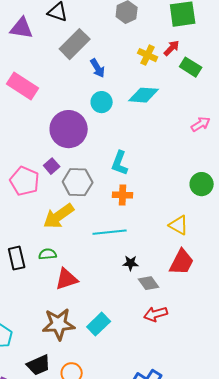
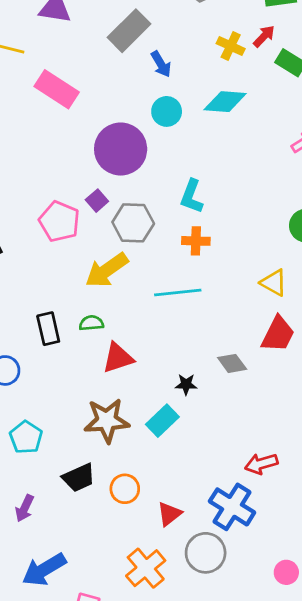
black star: (131, 263) -> (186, 384), moved
red arrow: (156, 314) -> (261, 464), moved

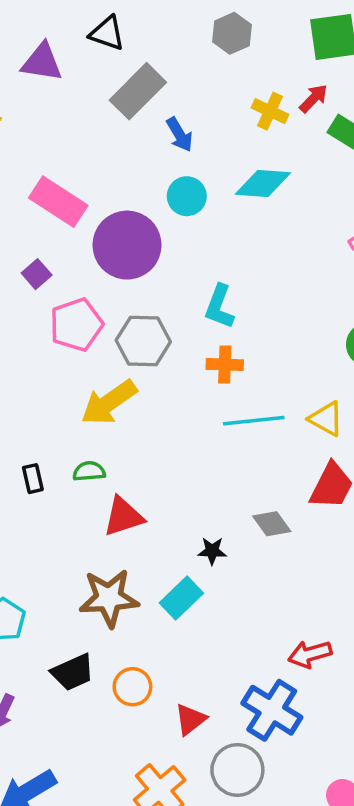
pink rectangle: (57, 89) -> (58, 202), moved
purple square: (97, 201) -> (37, 274), moved
pink pentagon: (59, 221) -> (76, 325), moved, turned 30
cyan line: (178, 292) -> (254, 421), moved
black rectangle: (48, 329) -> (33, 479), size x0.7

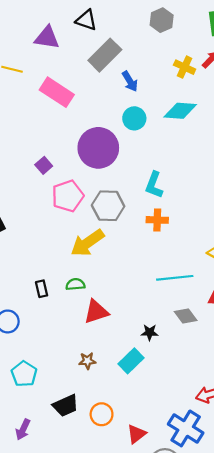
pink rectangle: (58, 202) -> (57, 92), moved
cyan line: (254, 421) -> (175, 278), moved
brown star: (109, 598) -> (87, 361), size x0.5

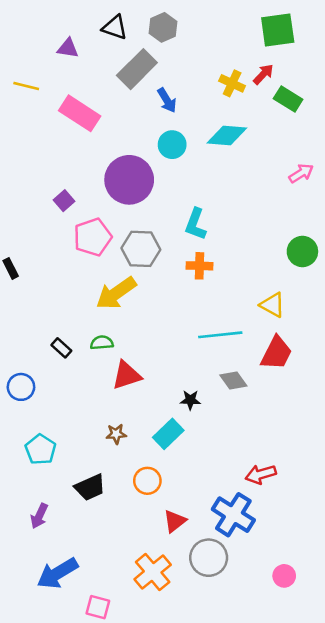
gray hexagon: (162, 20) -> (163, 27), moved
purple triangle: (47, 38) -> (68, 48), size x0.7
black rectangle: (42, 289) -> (61, 348), turned -35
orange circle: (102, 414) -> (147, 481), moved

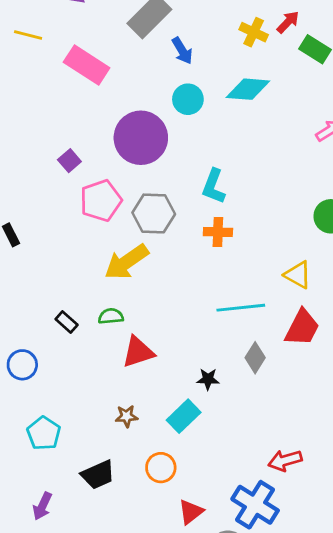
gray diamond: (233, 380) -> (255, 358), turned 68

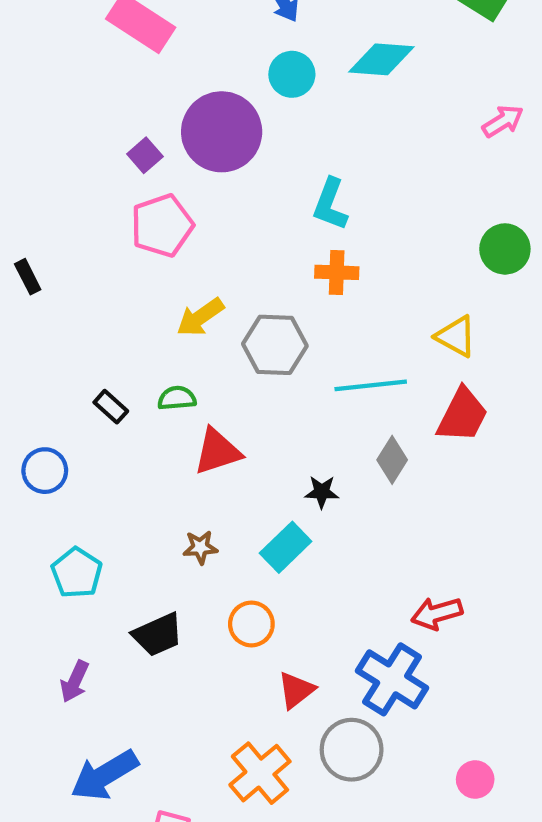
purple square: (69, 161) -> (145, 155), moved
gray hexagon: (154, 213) -> (275, 345), moved
yellow arrow: (127, 262) -> (200, 317), size x0.7

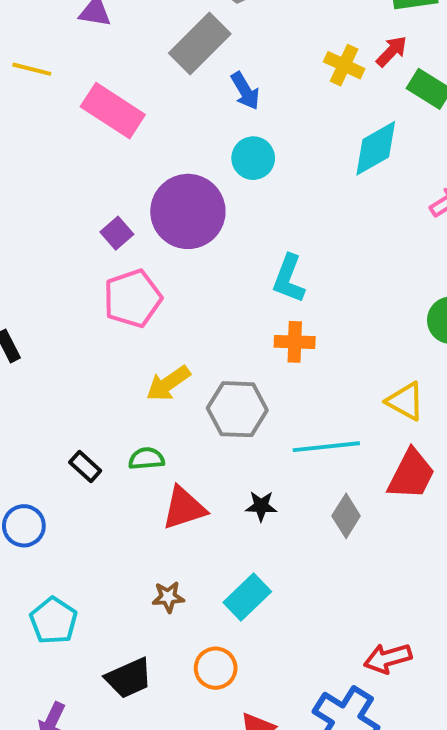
cyan diamond: (381, 59) -> (376, 148), moved, turned -34
black star: (322, 492) -> (261, 506), moved

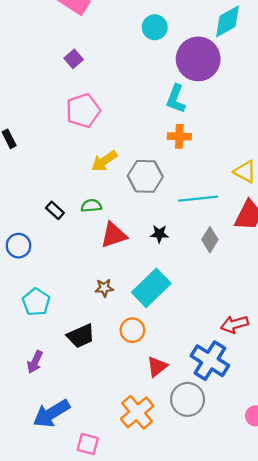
purple circle: (188, 211) -> (198, 59), moved
purple square: (117, 233) -> (74, 59), moved
cyan rectangle: (247, 597) -> (151, 288), size x1.4

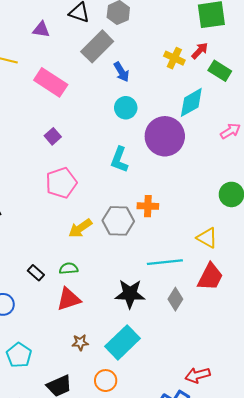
cyan L-shape: (176, 99) -> (119, 160), moved
gray hexagon: (145, 176) -> (118, 221), moved
black star: (159, 234) -> (130, 294), size x1.8
red triangle: (114, 235) -> (69, 299), moved

